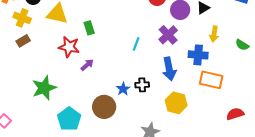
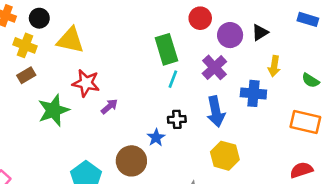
green rectangle: (89, 28) -> (166, 49), moved, size x1.6
orange rectangle: (211, 80) -> (305, 122), moved
black cross: (142, 85) -> (177, 119), moved
green star: (44, 88) -> (54, 110), moved

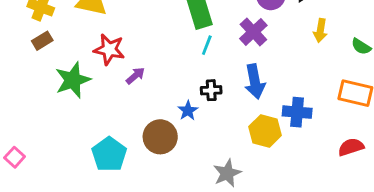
blue cross: (253, 93) -> (297, 112), moved

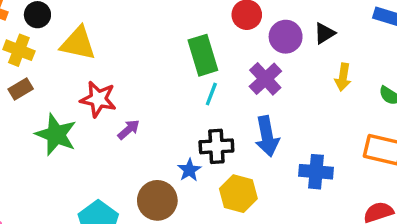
green star: (73, 80) -> (56, 135), turned -30
black cross: (211, 90) -> (216, 146), size x1.4
yellow hexagon: (265, 131) -> (238, 194), moved

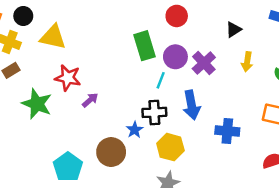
purple circle: (286, 37) -> (175, 57), moved
purple cross: (265, 79) -> (204, 63), moved
cyan line: (211, 94) -> (161, 80), moved

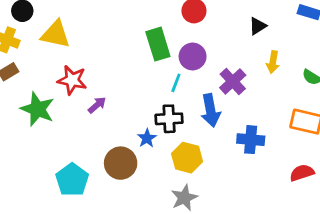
purple cross: (204, 63) -> (233, 81), moved

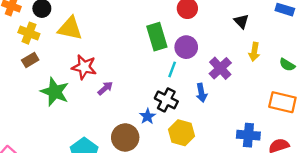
black triangle: (258, 26) -> (241, 21), turned -42
blue arrow: (211, 110) -> (201, 93), size x0.7
black cross: (169, 119) -> (166, 100), turned 30
blue cross: (251, 140) -> (248, 135), moved

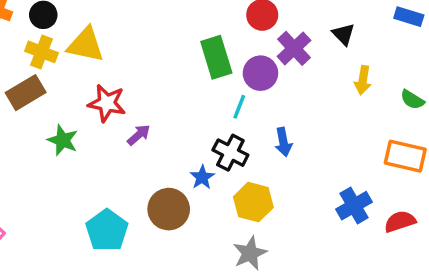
yellow cross: (29, 33) -> (42, 52), moved
brown rectangle: (30, 60) -> (26, 93), size x1.5
purple cross: (220, 68) -> (294, 48), moved
green star: (55, 92) -> (63, 140), size x0.7
blue cross: (248, 135) -> (354, 206), turned -35

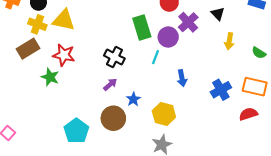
red star: (107, 103) -> (64, 55), moved
purple arrow: (139, 135) -> (110, 84), moved
black cross: (230, 153) -> (114, 57), moved
blue cross: (354, 206) -> (221, 90), moved
red semicircle: (400, 221) -> (248, 114), moved

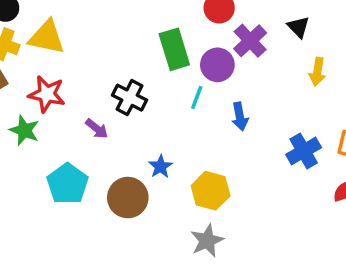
blue arrow: (182, 78) -> (240, 117), moved
purple arrow: (110, 84) -> (97, 129), moved, turned 80
cyan pentagon: (76, 131) -> (67, 184), moved

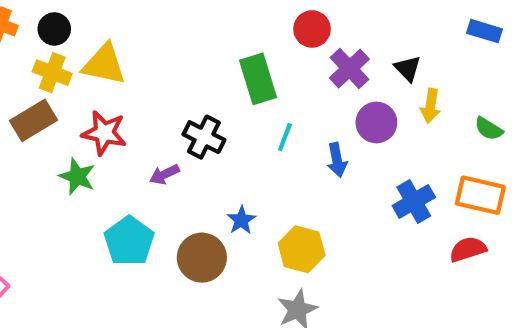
black triangle: (298, 27) -> (408, 68), moved
purple circle: (217, 65) -> (376, 122), moved
purple arrow: (97, 129) -> (164, 174), turned 115

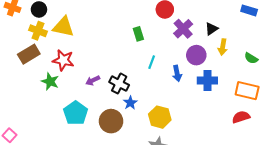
black triangle: (408, 68) -> (212, 29), turned 40
green rectangle: (258, 79) -> (138, 34), size x0.6
black cross: (204, 137) -> (119, 84), moved
blue cross: (414, 201) -> (207, 80), moved, turned 30

